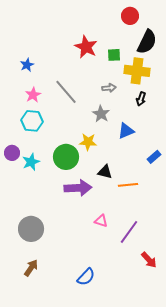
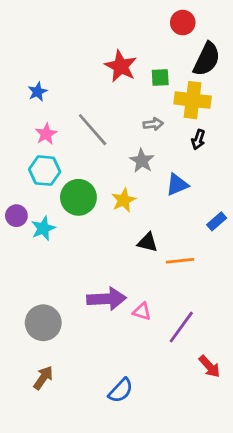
yellow star: (88, 142) -> (124, 200), turned -30
green circle: (66, 157) -> (78, 197), moved
purple arrow: (78, 188) -> (107, 299), moved

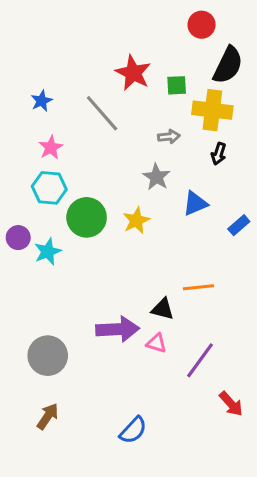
gray line: (93, 130) -> (102, 113), moved
blue rectangle: (217, 221) -> (239, 225), moved
black triangle: (148, 242) -> (163, 309), moved

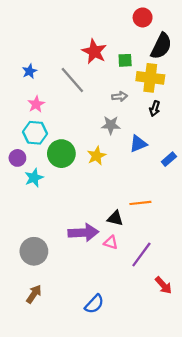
gray star: (156, 177) -> (111, 125), turned -30
purple circle: (18, 238) -> (17, 158), moved

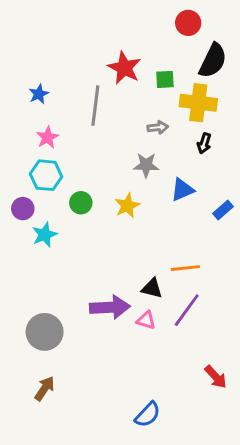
gray line: (72, 80) -> (95, 106), turned 48
green circle: (61, 154) -> (81, 203), size x0.6
purple line: (141, 255) -> (187, 310), moved
blue semicircle: (94, 304) -> (148, 415), moved

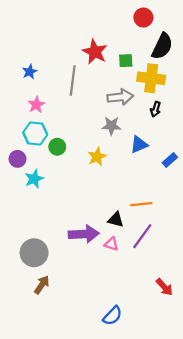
gray arrow: (158, 127) -> (120, 97), size x1.6
green circle: (81, 203) -> (57, 147), moved
brown arrow: (45, 388) -> (42, 285), moved

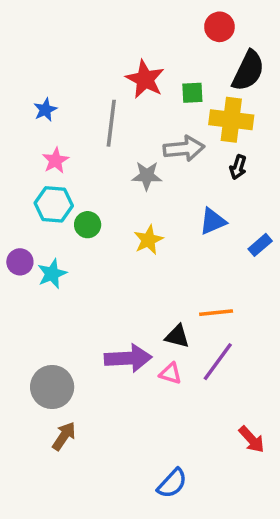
gray star: (111, 126) -> (147, 176), moved
purple circle: (18, 159) -> (20, 262), moved

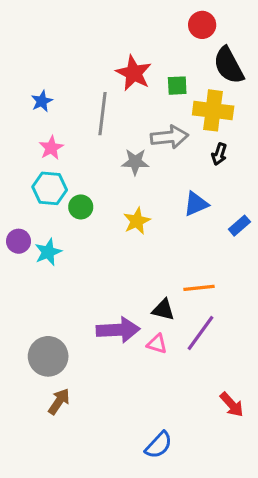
black semicircle: (248, 71) -> (229, 65), turned 126

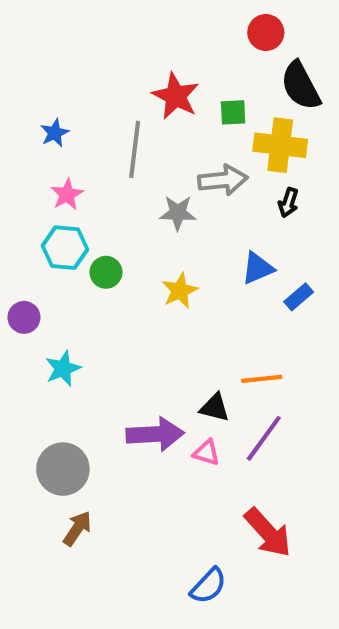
blue rectangle: (239, 226) -> (299, 297), moved
cyan star: (48, 252) -> (63, 369), moved
red arrow: (232, 405) -> (268, 533), moved, size x1.5

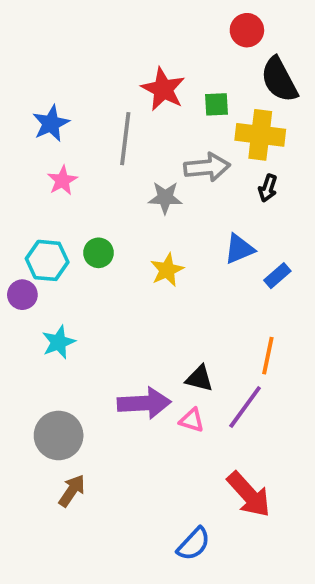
blue star: (55, 133) -> (51, 123), size x1.4
cyan hexagon: (65, 248) -> (47, 260), moved
orange line: (262, 379) -> (268, 356), moved, turned -72

